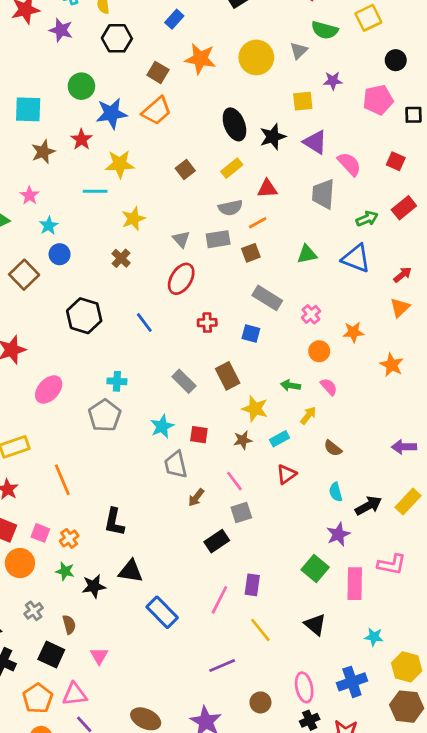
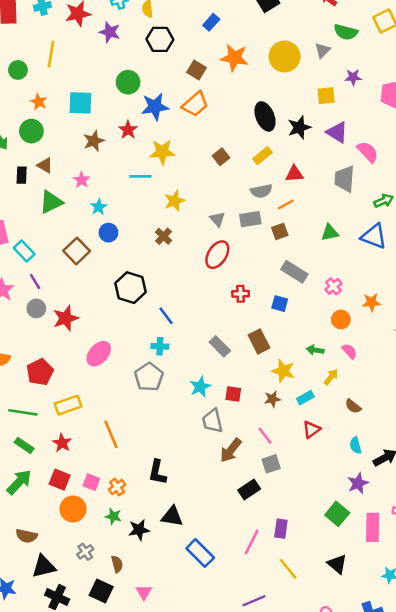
blue line: (144, 323) -> (166, 316), moved
brown arrow: (196, 497) -> (231, 450), size x1.5

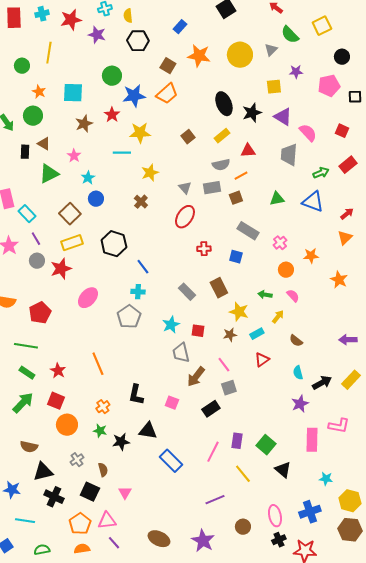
green semicircle: (346, 32) -> (290, 35), turned 30
yellow rectangle: (68, 405) -> (72, 243), moved
pink square: (91, 482) -> (172, 403), moved
green square: (337, 514) -> (266, 445), moved

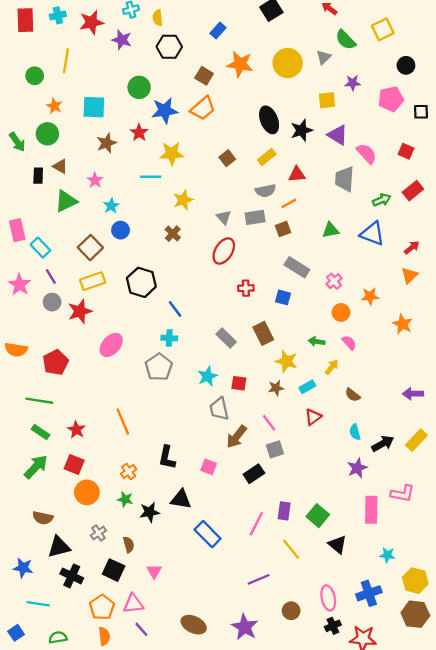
orange semicircle: (82, 549) -> (104, 636), turned 91

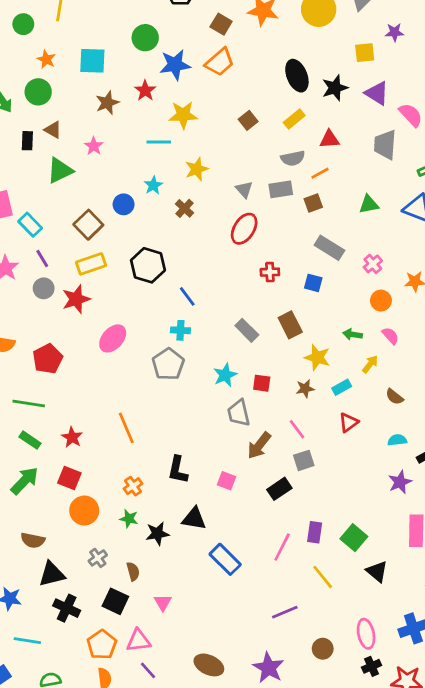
cyan star: (111, 206) -> (153, 185), moved
cyan semicircle: (355, 432) -> (397, 440), turned 98

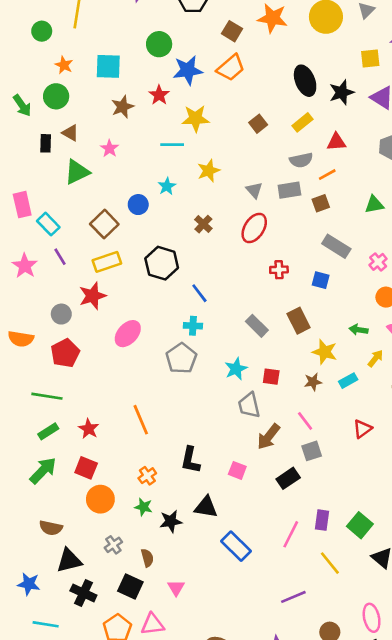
brown cross: (184, 208) -> (203, 224), moved
gray circle: (44, 288) -> (61, 314), moved
red triangle: (348, 422) -> (362, 429), moved
green rectangle: (30, 440) -> (48, 431), turned -66

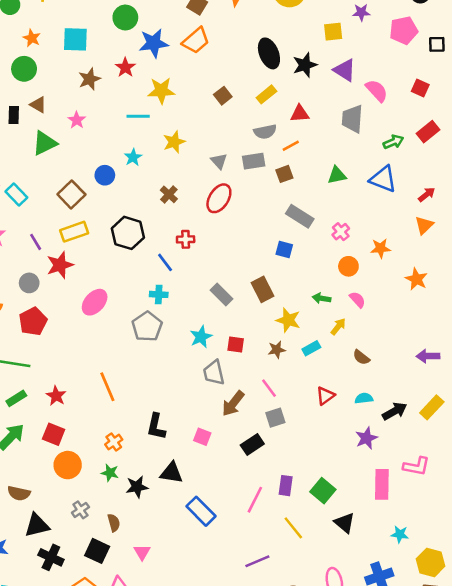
purple line: (60, 257) -> (36, 242), moved
red cross: (279, 270) -> (186, 239), moved

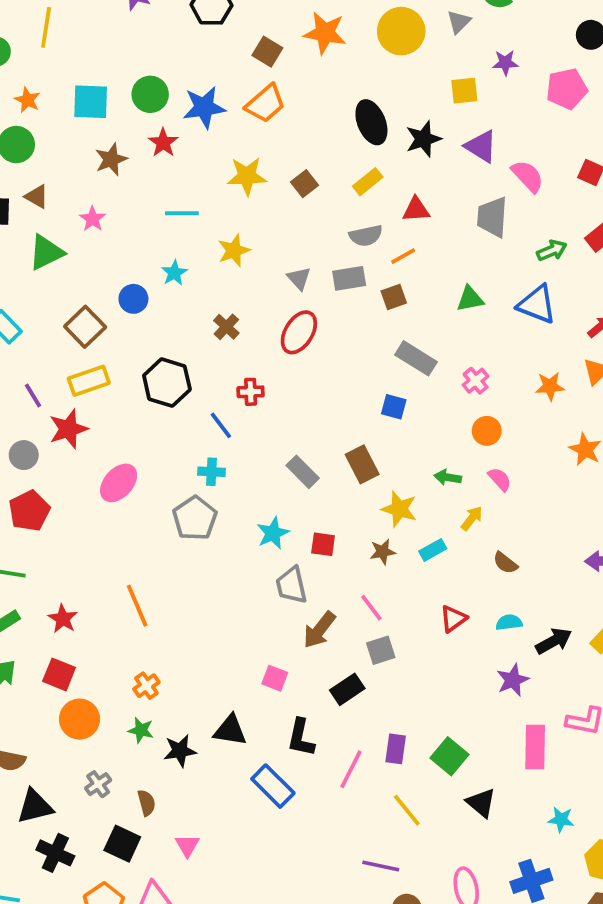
green circle: (125, 18) -> (150, 94), moved
yellow star: (161, 91) -> (247, 176), moved
orange star: (381, 248) -> (550, 386), moved
black L-shape: (156, 427) -> (301, 738), moved
purple line: (257, 561) -> (381, 866), moved, turned 35

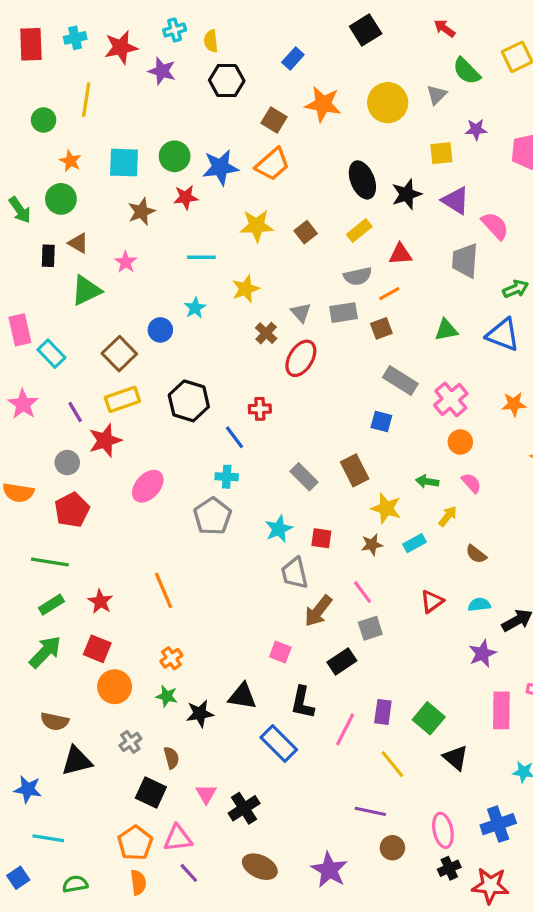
red star: (163, 143) -> (186, 197), turned 30
brown cross: (226, 327) -> (266, 333), moved
pink cross: (476, 381) -> (451, 399), size x1.5
black cross: (55, 853) -> (244, 808), moved, turned 32

